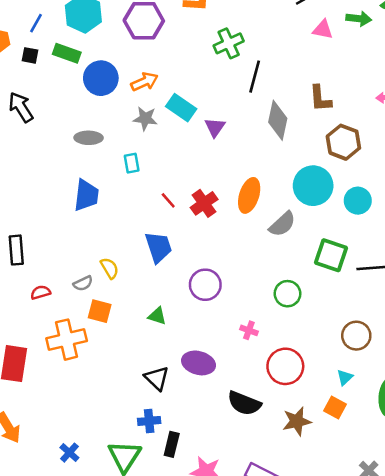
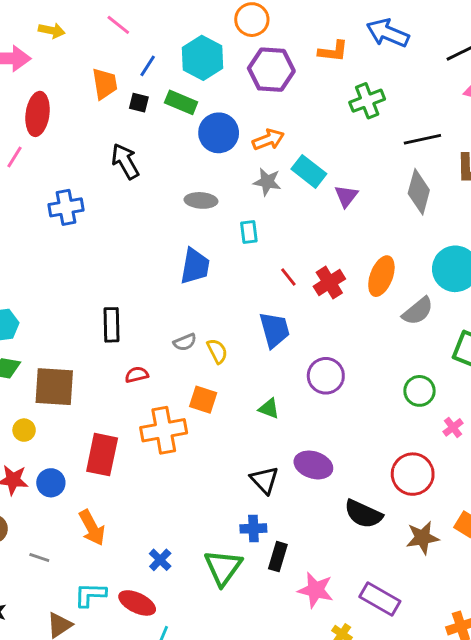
black line: (255, 77) -> (422, 139), moved, turned 60
gray semicircle: (83, 283) -> (185, 342), moved
pink cross: (249, 330) -> (453, 427), moved, turned 30

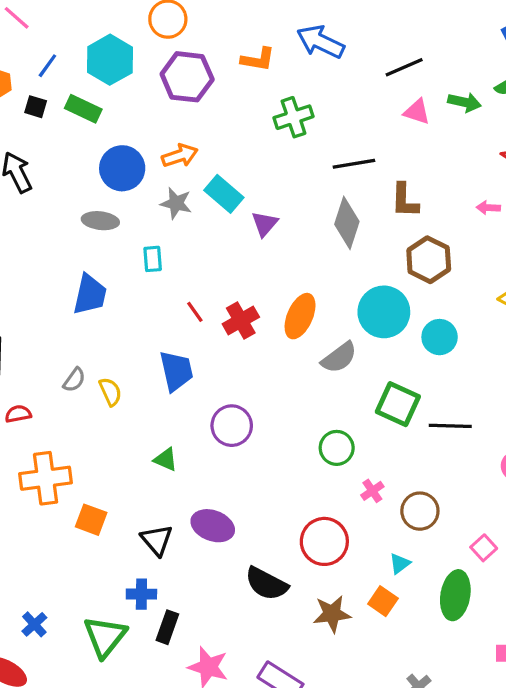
blue circle: (219, 133) -> (122, 168), moved
gray semicircle: (185, 342) -> (74, 380), turned -35
orange square: (203, 400) -> (91, 520), moved

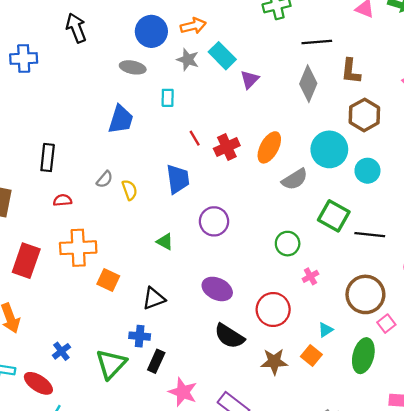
brown circle: (420, 511) -> (365, 294), moved, size x1.4
purple ellipse: (213, 526) -> (217, 289), moved
black triangle: (157, 540) -> (154, 298), turned 45

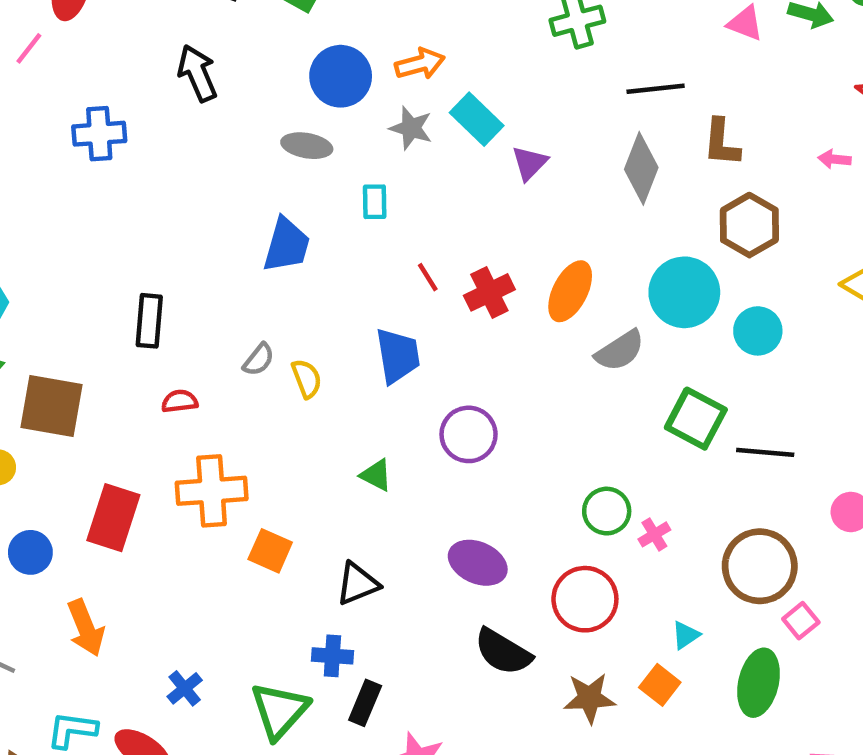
green circle: (288, 244) -> (607, 511), moved

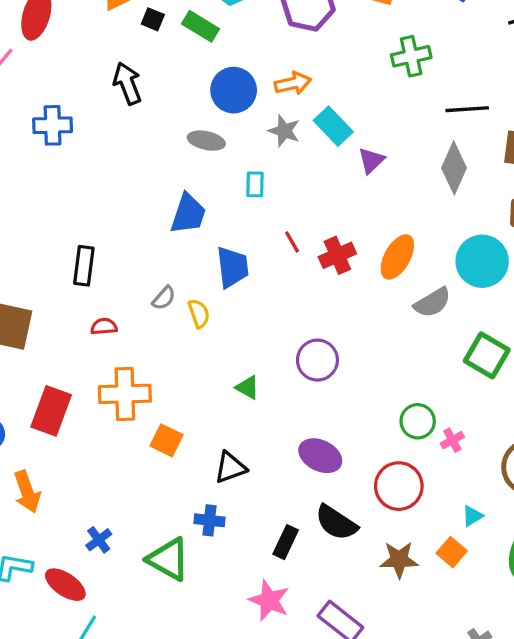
blue trapezoid: (398, 356) -> (232, 267), moved
black rectangle: (365, 703) -> (286, 542), moved
green triangle: (279, 710) -> (168, 559), turned -45

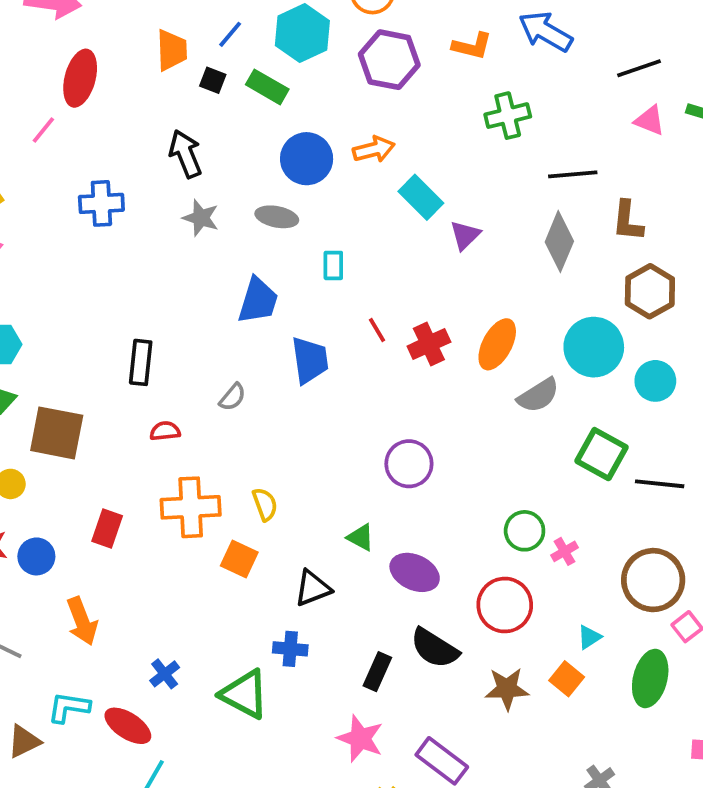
gray star: (284, 131) -> (201, 218), moved
yellow semicircle: (199, 314) -> (265, 504), moved
green triangle: (248, 387) -> (361, 537), moved
red rectangle: (51, 411) -> (107, 528), size x0.7

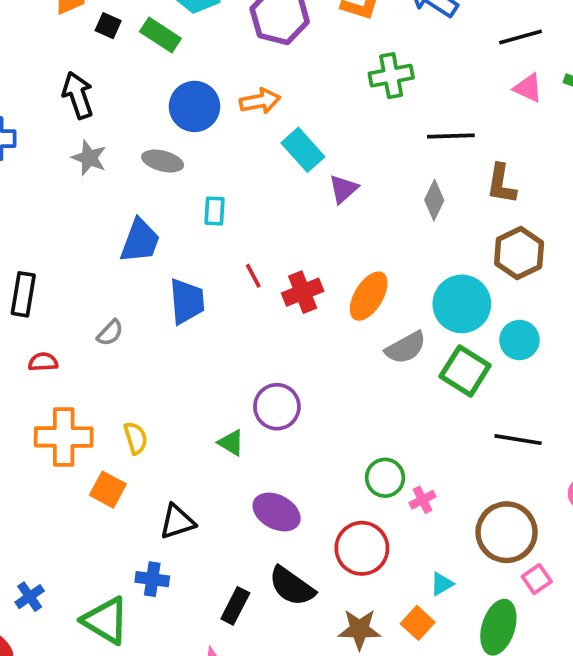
gray diamond: (559, 242) -> (434, 200), size x0.7
green square: (601, 454) -> (465, 371), moved
green triangle: (361, 537) -> (231, 443), moved

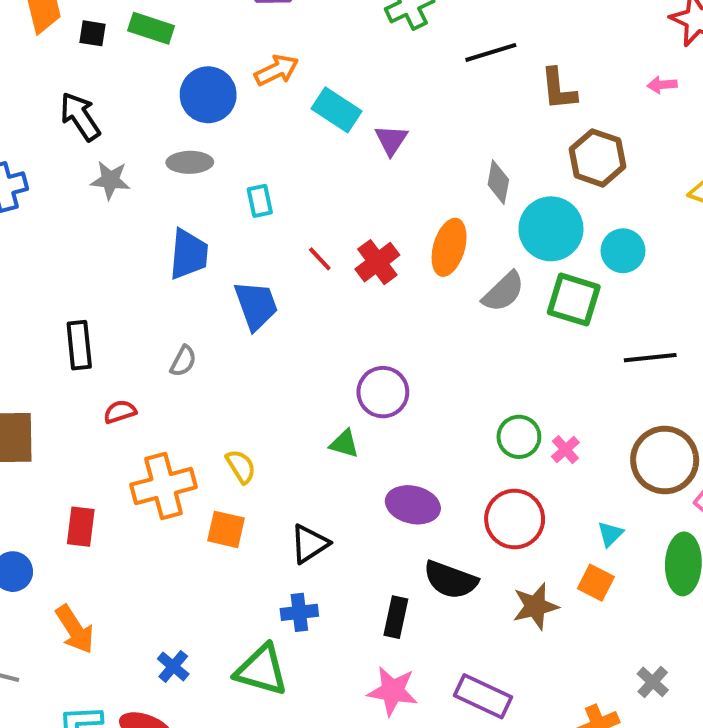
gray diamond: (434, 200) -> (498, 182), moved

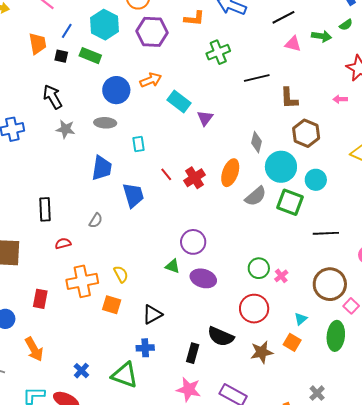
purple ellipse: (413, 505) -> (203, 278), moved

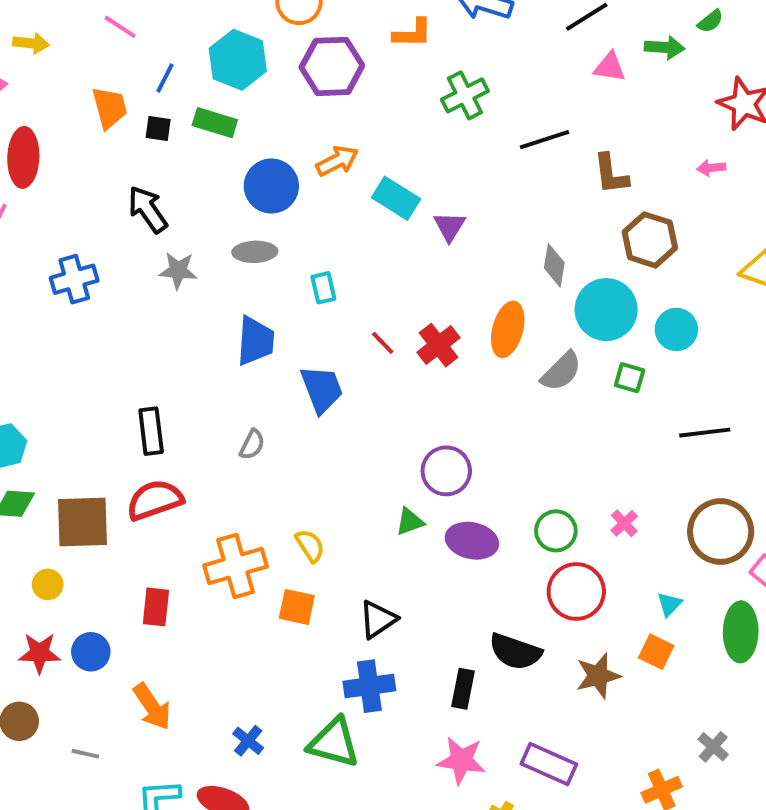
green square: (290, 202) -> (630, 378), size x0.6
red semicircle: (63, 243) -> (155, 500), moved, size x1.8
green triangle: (173, 266) -> (410, 522), turned -35
green circle: (259, 268) -> (556, 531), moved
blue cross: (145, 348) -> (369, 686), size x1.4

